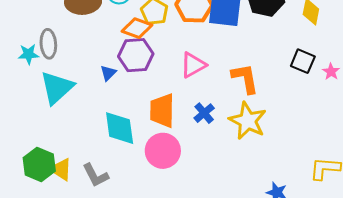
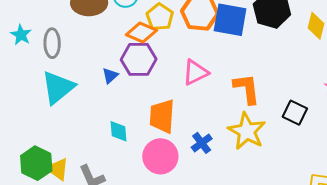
cyan star: (28, 54) -> (21, 35), moved, turned 30
black square: (303, 61) -> (295, 113), moved
blue cross: (204, 113) -> (202, 143), moved
cyan diamond: (120, 128) -> (118, 131), size x0.6

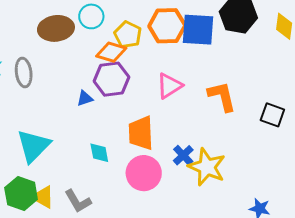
blue triangle: (110, 76) -> (85, 98), turned 30
cyan triangle: (58, 87) -> (33, 146), moved
yellow star: (247, 131) -> (207, 167), moved

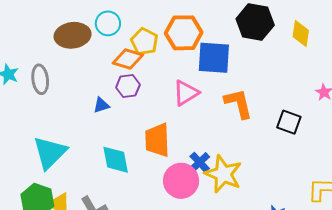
blue square: (198, 30) -> (214, 58), moved
purple hexagon: (111, 79) -> (128, 86), size x0.7
cyan diamond: (99, 153) -> (116, 160), size x1.4
pink circle: (144, 173) -> (181, 181), moved

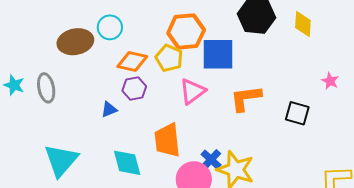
yellow pentagon: (144, 42) -> (169, 58), moved
orange L-shape: (238, 104) -> (246, 98), turned -80

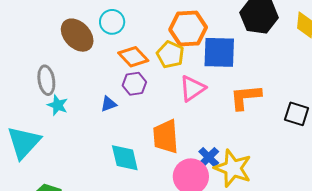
brown ellipse: (75, 42) -> (77, 35), turned 56
orange diamond: (132, 62) -> (133, 57), turned 32
cyan star: (14, 85) -> (57, 105), moved
cyan triangle: (61, 160) -> (24, 142), moved

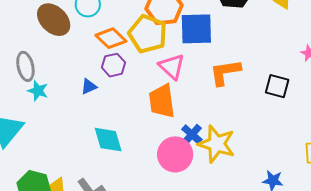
yellow pentagon: (170, 55) -> (148, 34), size x1.4
pink triangle: (192, 88) -> (172, 67), turned -40
orange trapezoid: (166, 137) -> (162, 101), moved

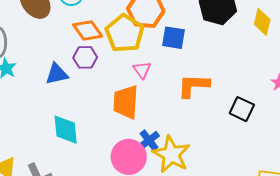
blue square: (196, 29) -> (173, 38), size x0.7
pink triangle: (172, 67) -> (142, 70), size x0.7
blue triangle: (89, 87) -> (57, 74), size x1.4

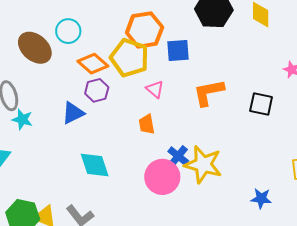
orange trapezoid: (126, 102) -> (147, 124), size x0.6

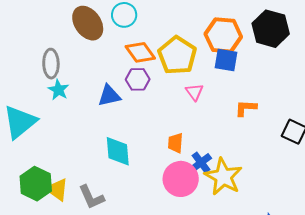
orange hexagon: (145, 30) -> (223, 35), moved
orange L-shape: (209, 92) -> (246, 108), size x0.7
orange trapezoid: (147, 124) -> (175, 143), moved

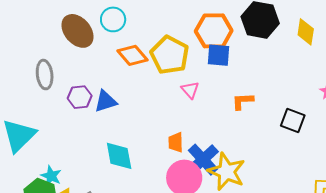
purple hexagon: (138, 79) -> (80, 97), moved
cyan star: (58, 90) -> (51, 176), moved
blue cross: (201, 163) -> (203, 160), size x1.5

